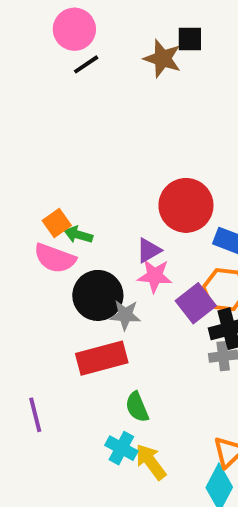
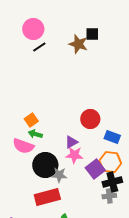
red circle: (186, 205) -> (90, 119), size x0.7
orange square: (57, 223) -> (31, 120), moved

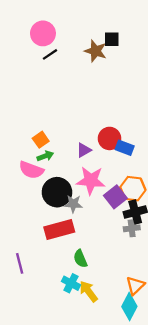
green arrow: (35, 134) -> (45, 156), turned 144
blue rectangle: (112, 137) -> (125, 148), moved
purple triangle: (71, 142) -> (84, 150), moved
pink star: (74, 155) -> (91, 180), size x1.4

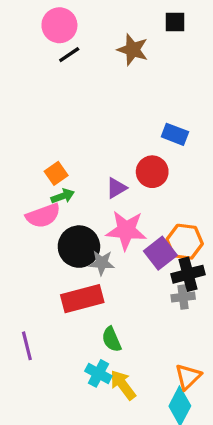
black square: (112, 39) -> (175, 22), moved
blue rectangle: (125, 148) -> (175, 134), moved
pink semicircle: (31, 170) -> (43, 216), turned -40

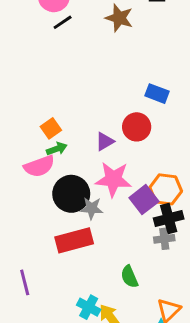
green semicircle: (111, 339) -> (129, 277), moved

